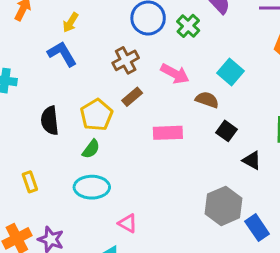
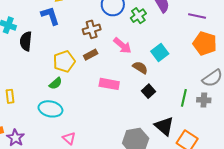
black semicircle: (50, 121) -> (26, 41), moved
black triangle: (252, 160) -> (164, 126), moved, size x1.5

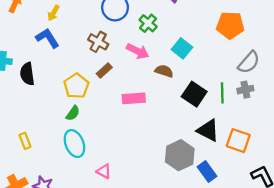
green cross: (138, 16) -> (148, 23), moved
brown cross: (92, 29) -> (98, 42), turned -30
black square: (149, 91) -> (194, 94), moved, size x1.5
cyan ellipse: (50, 109) -> (74, 143), turned 70

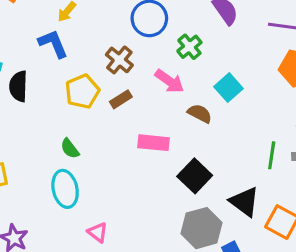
yellow pentagon: (76, 86) -> (82, 91), moved
black square: (194, 94) -> (195, 176), moved
green semicircle: (73, 113) -> (70, 148), turned 98

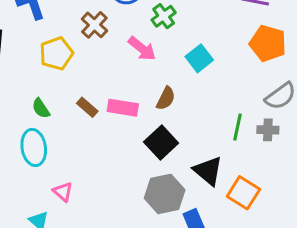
brown rectangle: (121, 99) -> (87, 107), moved, turned 70
brown semicircle: (200, 113) -> (166, 98), moved, turned 85

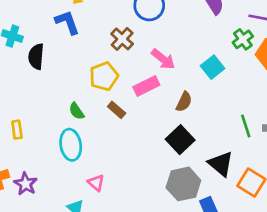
green cross: (164, 16) -> (243, 39), moved
yellow pentagon: (56, 53) -> (104, 76), moved
pink rectangle: (123, 108) -> (146, 86), moved, turned -35
green line: (237, 127) -> (246, 126), turned -30

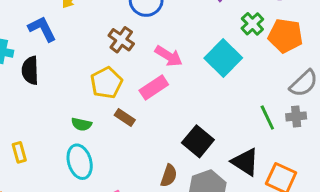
blue L-shape: (67, 22) -> (42, 29), moved
cyan square: (213, 67) -> (223, 58), size x1.4
brown semicircle: (184, 102) -> (169, 176), moved
green semicircle: (77, 111) -> (81, 124), turned -36

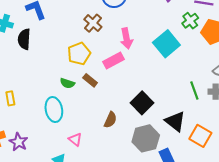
pink arrow: (169, 56) -> (127, 38), turned 42
green semicircle: (81, 124) -> (67, 83), moved
brown semicircle: (169, 176) -> (110, 120), moved

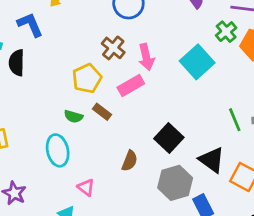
brown cross: (93, 23) -> (113, 48), moved

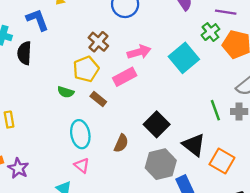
brown cross: (113, 48) -> (98, 42), moved
pink arrow: (146, 57) -> (139, 52), turned -95
green semicircle: (73, 117) -> (66, 92), moved
cyan ellipse: (58, 150) -> (80, 134), moved

